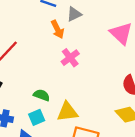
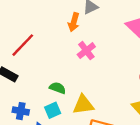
orange arrow: (57, 29) -> (74, 22), turned 42

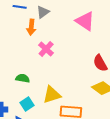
green semicircle: (58, 88) -> (23, 78), moved

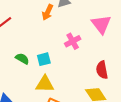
pink cross: (46, 49) -> (73, 41), moved
cyan square: (27, 104) -> (44, 59), moved

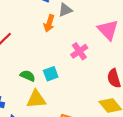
yellow triangle: (45, 84) -> (36, 99), moved

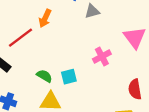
orange arrow: (49, 23) -> (45, 18), moved

